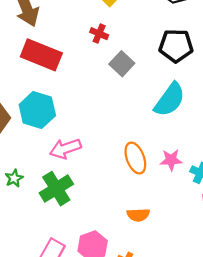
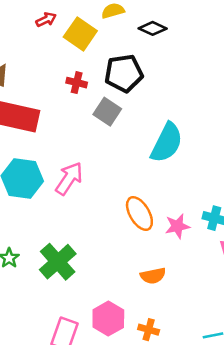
black pentagon: (176, 46) -> (124, 73), moved
pink arrow: (65, 149) -> (69, 178), moved, turned 152
pink star: (171, 160) -> (177, 226), moved

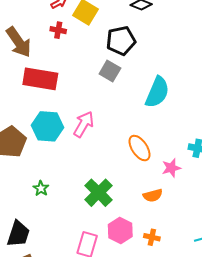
red cross: (77, 83) -> (58, 30), moved
pink star: (177, 226) -> (171, 168), moved
green cross: (58, 262) -> (98, 193), moved

